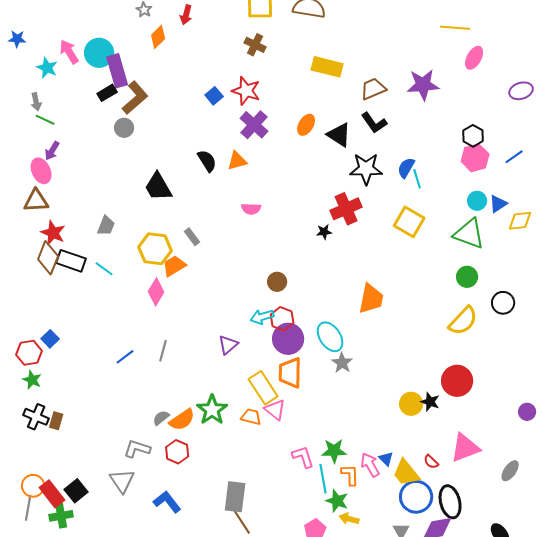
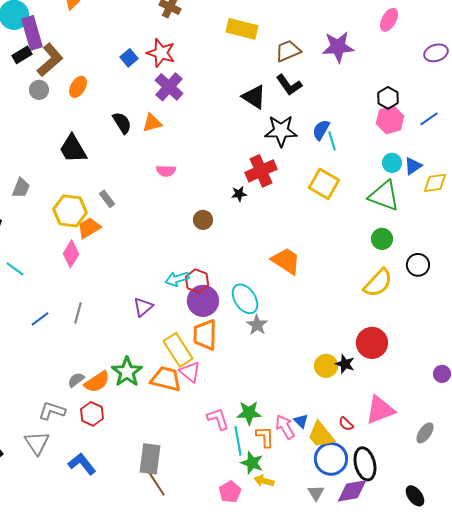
orange ellipse: (306, 125) -> (78, 87), moved
cyan line: (104, 269) -> (15, 269), moved
brown circle: (277, 282) -> (203, 220), moved
orange trapezoid: (371, 299) -> (286, 261), turned -68
orange trapezoid: (251, 417) -> (166, 379), size x1.5

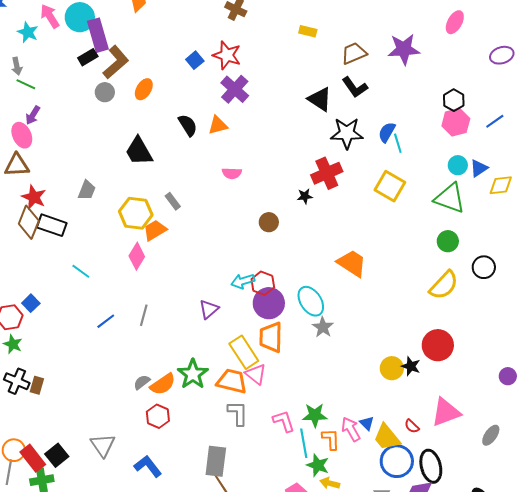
yellow rectangle: (242, 29) -> (308, 31), size x0.6
gray L-shape: (52, 411) -> (238, 413), moved, turned 72

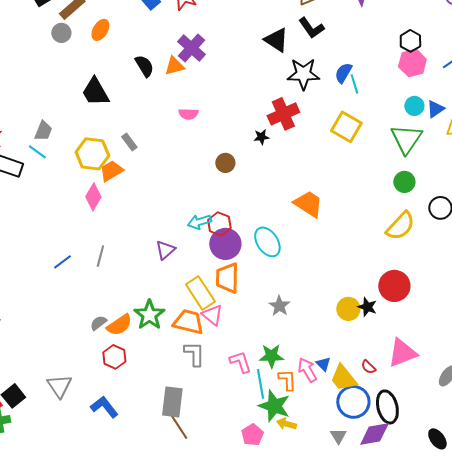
purple cross: (235, 89) -> (191, 48), moved
green triangle: (450, 198) -> (406, 139), turned 44
cyan line: (81, 271) -> (37, 152), moved
gray star: (323, 327) -> (279, 306), moved
green star: (318, 465) -> (274, 406), size x1.4

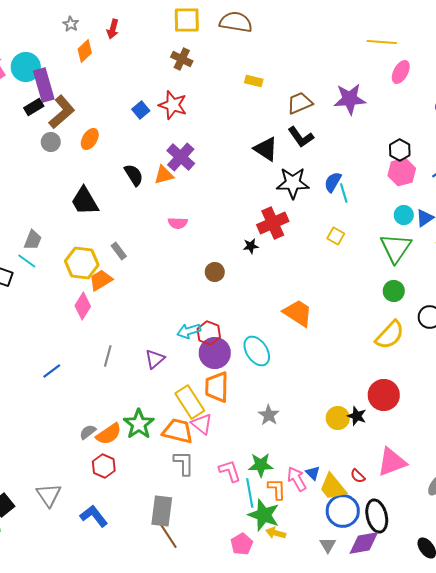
yellow square: (346, 127) -> (336, 236), size x0.6
gray line: (100, 256) -> (108, 356), moved

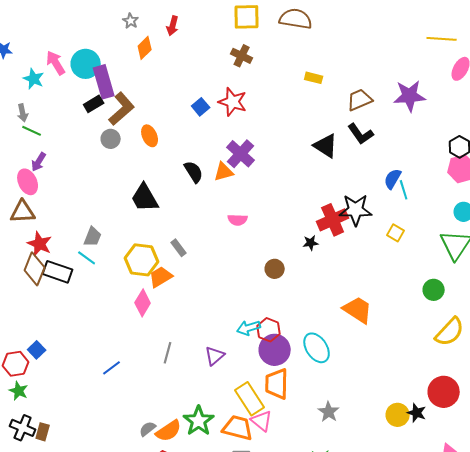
orange ellipse: (90, 139) -> (150, 136), turned -55
black star: (293, 183) -> (356, 210), moved
green circle: (394, 291) -> (434, 290), moved

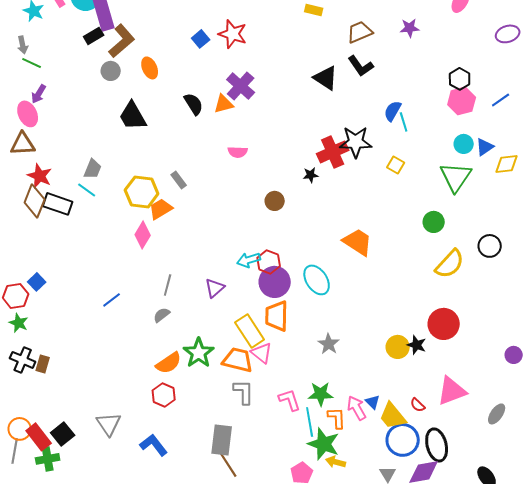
purple star: (410, 96) -> (410, 28), size x0.6
black trapezoid: (145, 198) -> (133, 116), moved
gray semicircle: (148, 429) -> (162, 315), moved

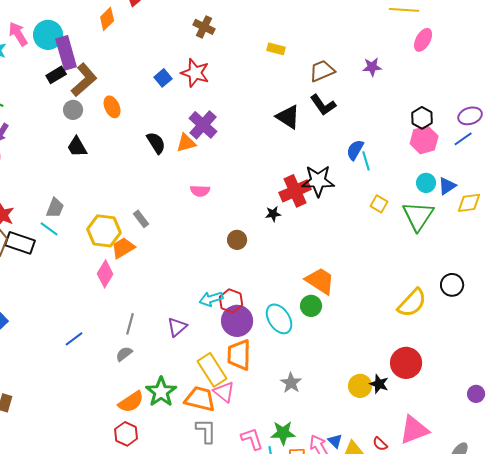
purple ellipse: (508, 34) -> (470, 116), moved
black trapezoid: (133, 116) -> (77, 147), moved, size x0.7
yellow square: (396, 165) -> (379, 204), moved
green circle: (434, 222) -> (311, 306), moved

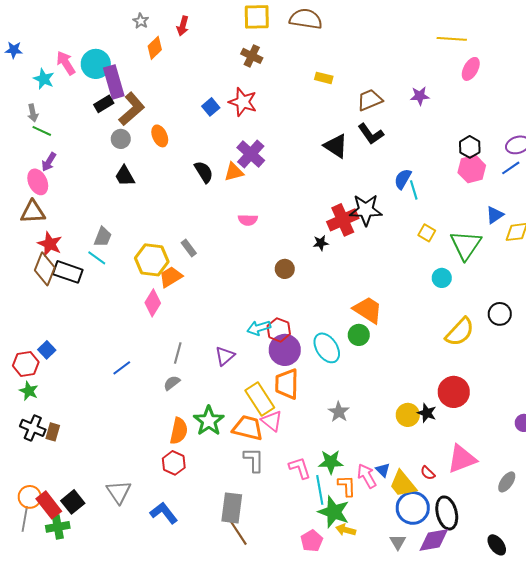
cyan circle: (426, 183) -> (442, 278), moved
orange semicircle: (131, 402) -> (179, 431), turned -44

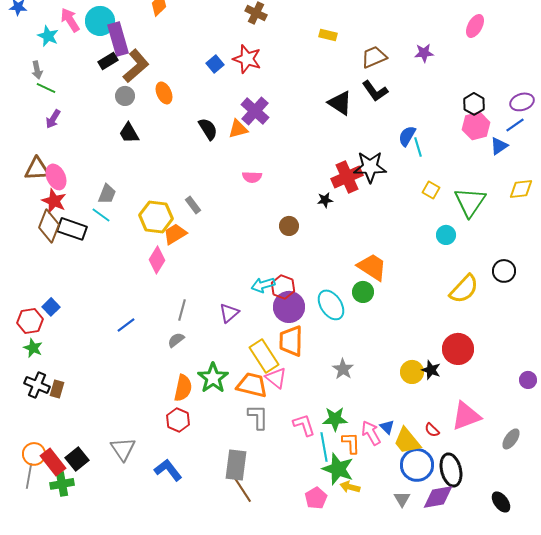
pink ellipse: (38, 182) -> (56, 177), moved
blue triangle: (495, 215) -> (499, 146), moved

